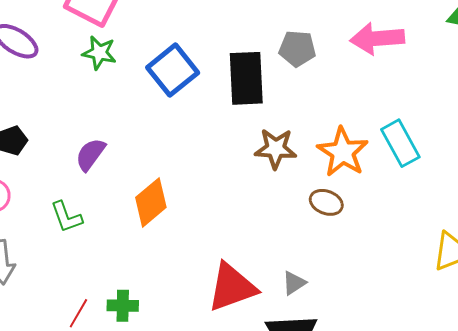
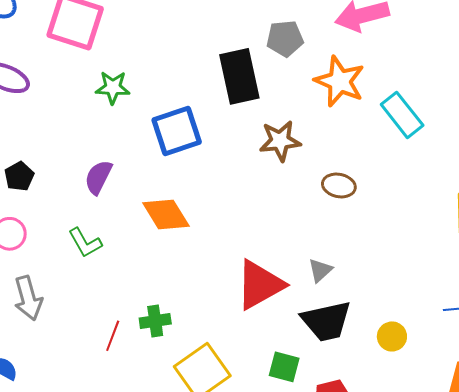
green star: (99, 53) -> (113, 87), moved
blue square: (173, 70) -> (177, 131), moved, turned 30
orange star: (343, 152) -> (340, 81), moved
orange diamond: (151, 202) -> (166, 214), turned -72

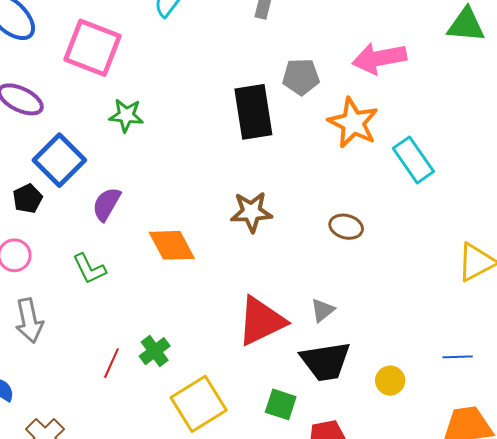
blue square: (177, 131) -> (59, 160), moved, turned -30
brown star: (280, 141) -> (251, 212), moved
green cross: (155, 321) -> (155, 351), turned -32

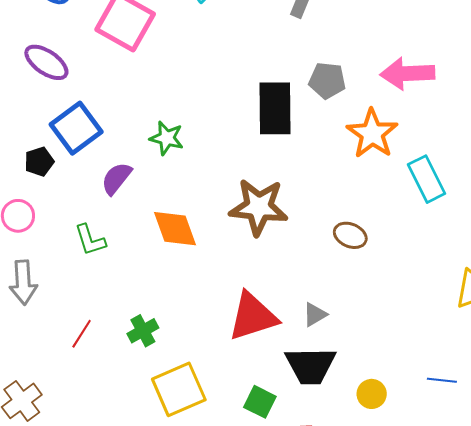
green star: (126, 115) -> (167, 138), moved
brown star: (251, 212) -> (259, 207), size x1.4
red line: (111, 363) -> (82, 334), moved

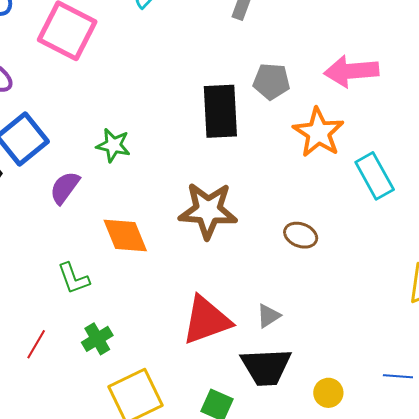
green L-shape: (90, 240) -> (74, 278), moved

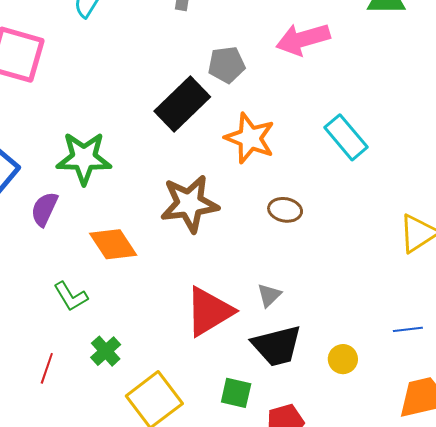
black rectangle: (220, 111) -> (182, 104), turned 60
orange star: (318, 133) -> (250, 138), moved
green star: (113, 145) -> (84, 158), size x1.6

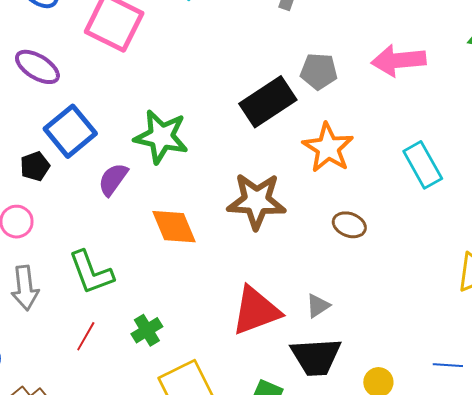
green L-shape: (71, 296) -> (91, 272), moved, size x1.4

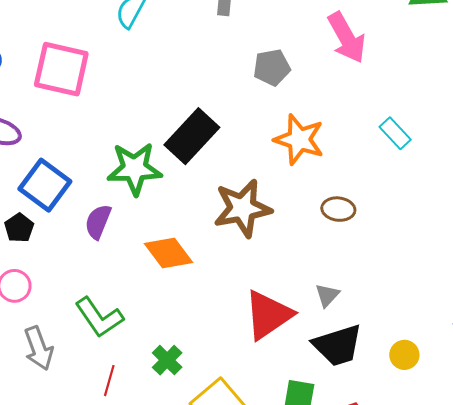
pink arrow: (399, 60) -> (347, 38), turned -100
black rectangle: (268, 102) -> (192, 136), moved
cyan rectangle: (423, 165) -> (395, 133), size x0.7

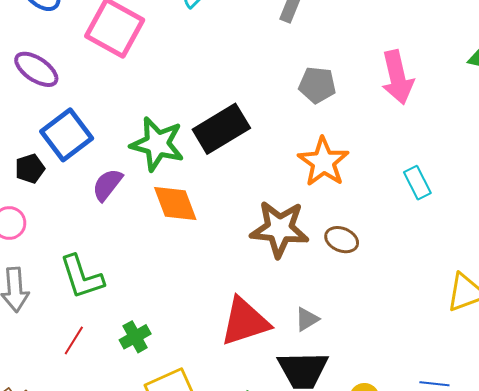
brown star: (242, 208) -> (280, 229), moved
orange diamond: (169, 253) -> (175, 203), moved

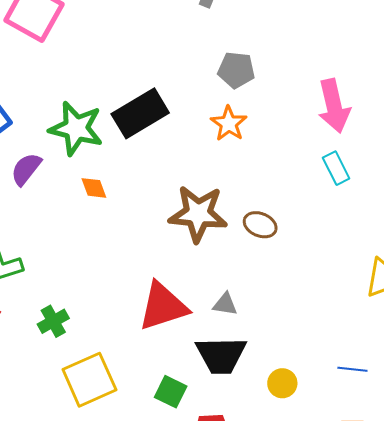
pink arrow: (397, 77) -> (334, 106), moved
orange star: (323, 162) -> (229, 124), moved, size x0.7
orange diamond: (175, 203) -> (94, 188), size x0.6
gray triangle: (307, 319) -> (225, 304), turned 40

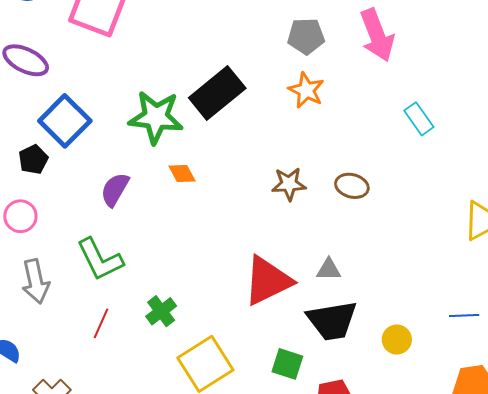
pink arrow: (334, 106) -> (377, 35), moved
purple semicircle: (26, 169) -> (115, 190), moved
brown star: (198, 214) -> (289, 184), size x0.6

